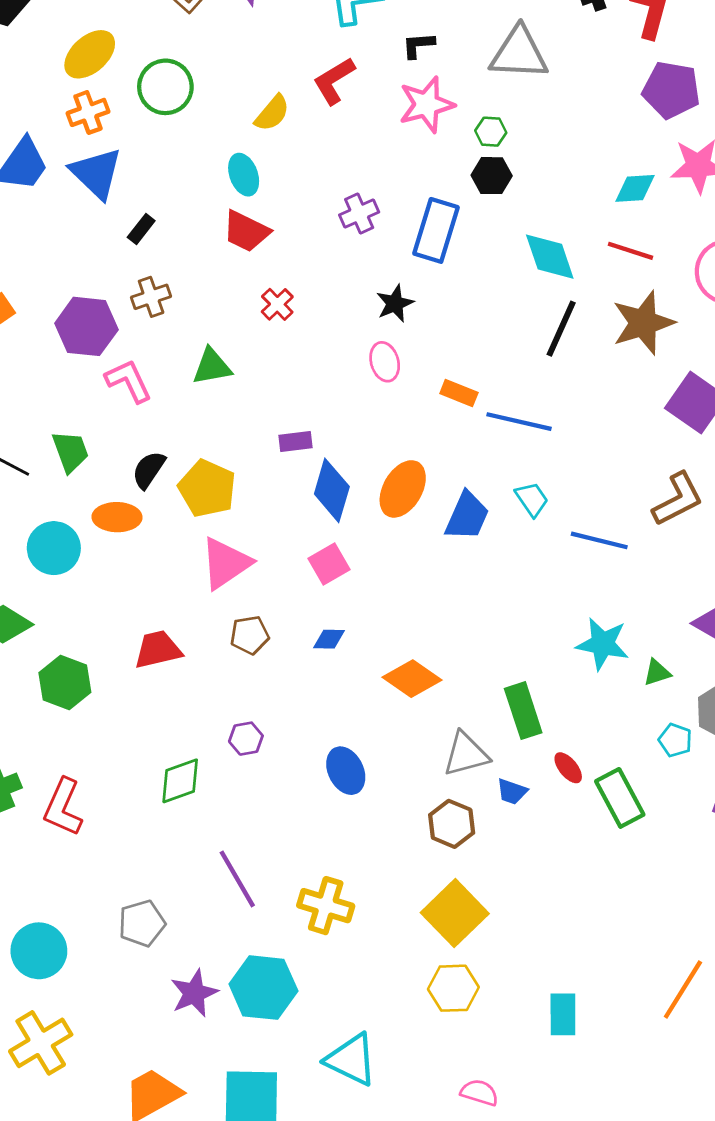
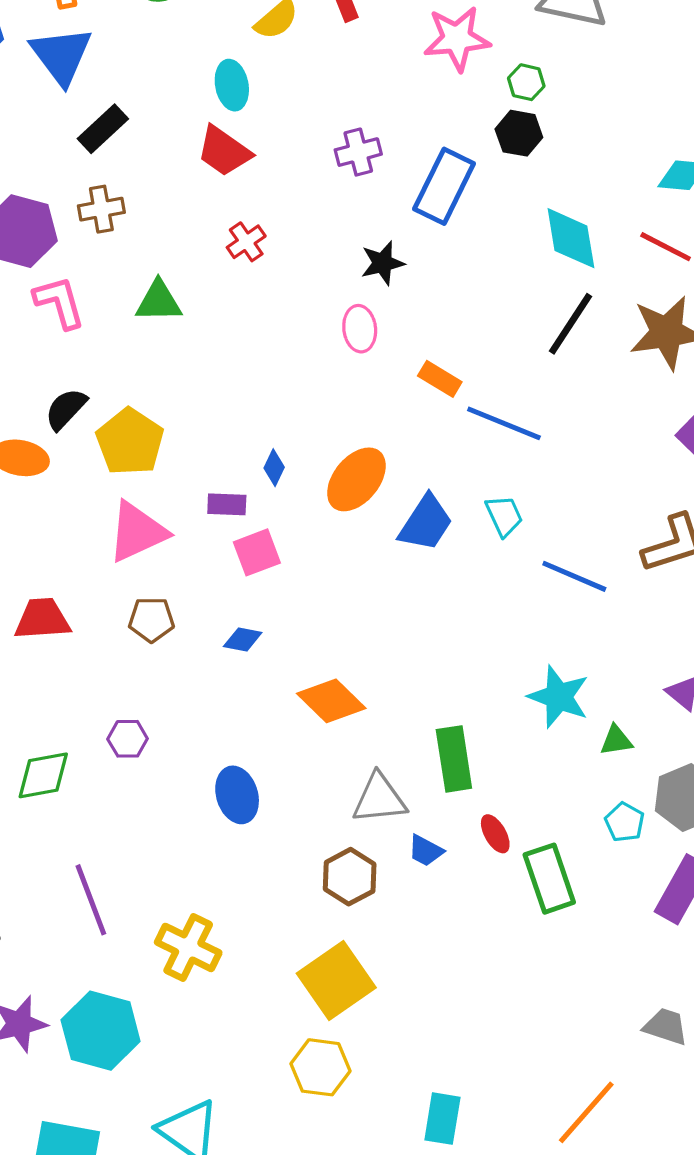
black rectangle: (141, 229) -> (103, 129), size x1.4
purple rectangle: (296, 441) -> (227, 504), moved
blue diamond: (332, 490) -> (274, 468), size x0.5

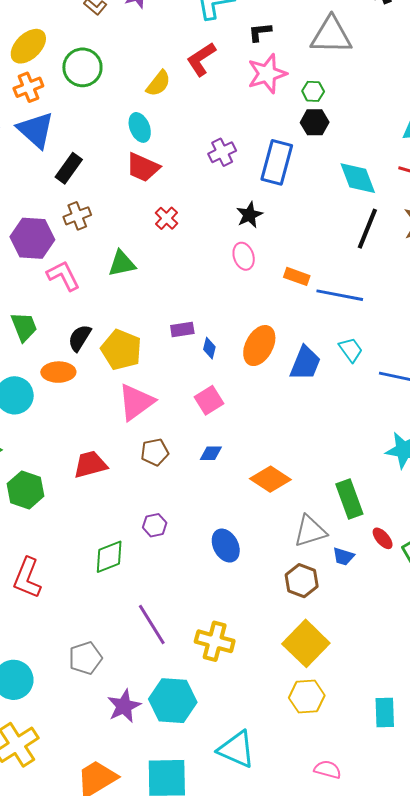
purple rectangle: (227, 504) -> (182, 330), moved

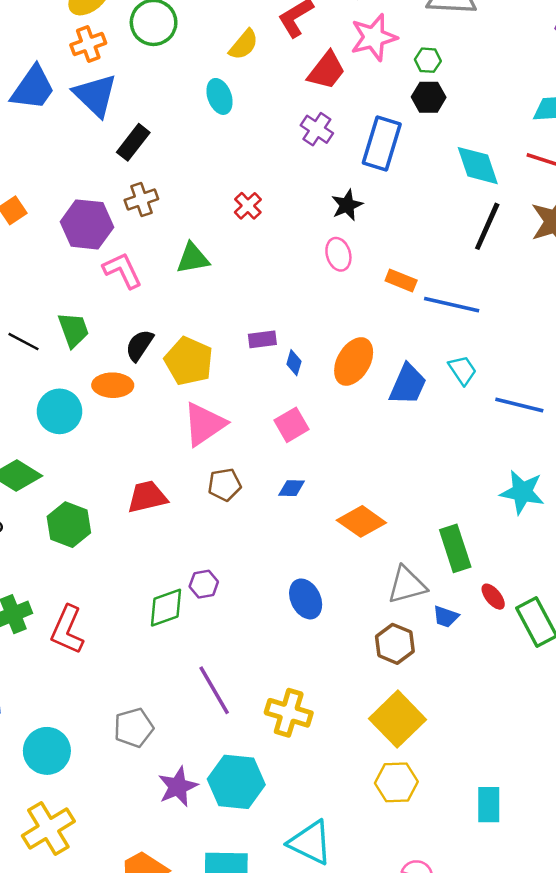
purple cross: (222, 152) -> (317, 129), turned -32
red trapezoid: (143, 167) -> (327, 70), moved, turned -78
purple hexagon: (155, 525) -> (204, 584), moved

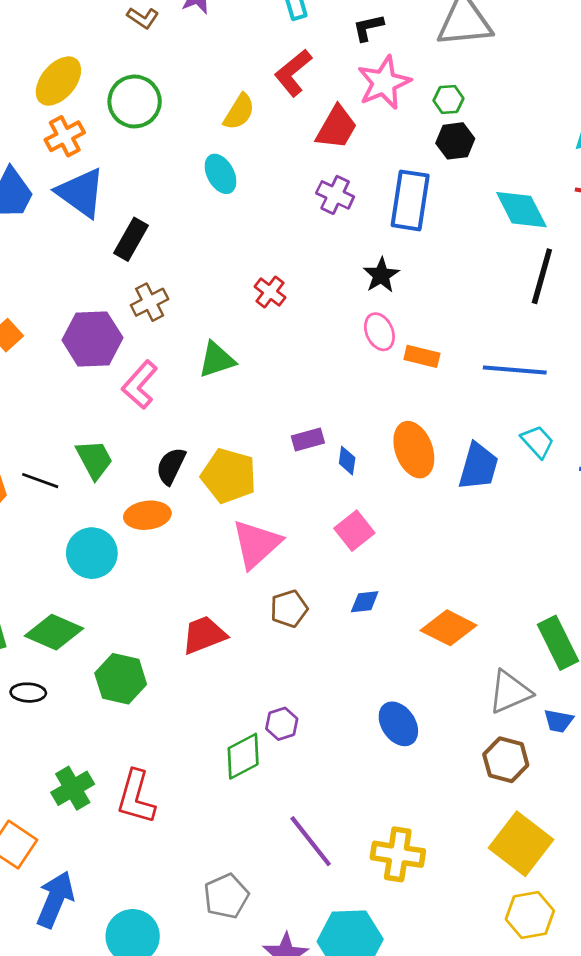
pink L-shape: (122, 270) -> (140, 385), turned -105
orange rectangle: (401, 281) -> (422, 356), moved
orange ellipse: (354, 361) -> (414, 450), turned -42

